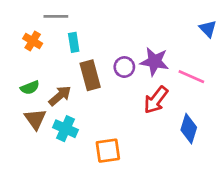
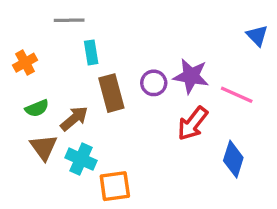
orange cross: (33, 41) -> (25, 63), moved, turned 30
orange square: (108, 151) -> (115, 186), moved

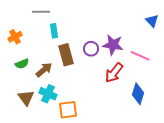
brown triangle: (44, 147) -> (26, 98), moved

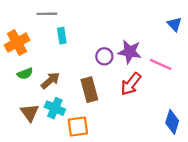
orange cross: (15, 37) -> (17, 43), size x1.5
brown rectangle: (66, 55) -> (89, 90), moved
blue diamond: (138, 94) -> (172, 122), moved

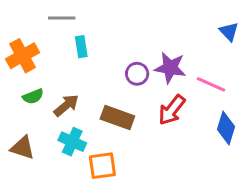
brown rectangle: (89, 90) -> (117, 117), turned -55
brown triangle: (30, 113) -> (23, 148), moved, turned -36
blue diamond: (172, 122) -> (226, 128), moved

